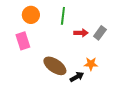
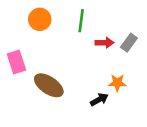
pink rectangle: (23, 41) -> (16, 62), moved
brown ellipse: (55, 66) -> (49, 85), moved

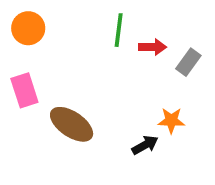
orange circle: (40, 19) -> (28, 28), moved
red arrow: (104, 43) -> (153, 47), moved

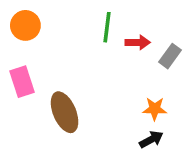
brown ellipse: (72, 124) -> (65, 112), turned 33
black arrow: (145, 145) -> (151, 139), moved

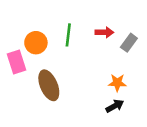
orange circle: (25, 25) -> (36, 43), moved
green line: (107, 27) -> (68, 35), moved

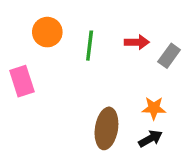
orange circle: (36, 43) -> (47, 32), moved
brown ellipse: (49, 85) -> (106, 128), moved, turned 32

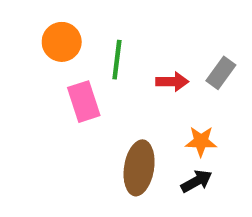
red arrow: (137, 42) -> (172, 82), moved
pink rectangle: (22, 81) -> (84, 102), moved

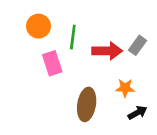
red arrow: (172, 82) -> (107, 51), size x1.5
black arrow: (197, 181) -> (137, 113), moved

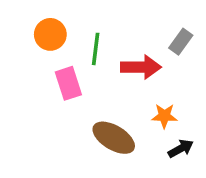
gray rectangle: (137, 45) -> (181, 42), moved
brown ellipse: (87, 104) -> (114, 138), turned -68

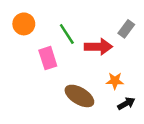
orange circle: (50, 34) -> (24, 24), moved
green line: (96, 49) -> (67, 34), turned -40

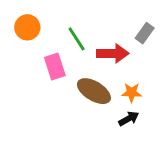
brown ellipse: (79, 96) -> (94, 91), moved
black arrow: (126, 104) -> (129, 119), moved

